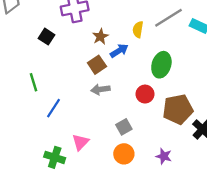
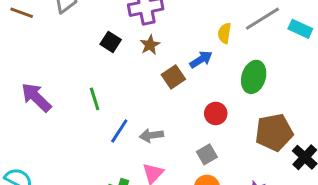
brown star: (100, 37) -> (150, 45), moved
gray arrow: (100, 89) -> (151, 135), moved
red circle: (145, 94) -> (216, 113), moved

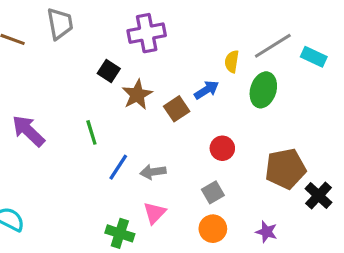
brown star: (150, 45) -> (137, 95), moved, size x1.4
green ellipse: (254, 77) -> (263, 90), moved

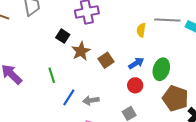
gray line: (273, 46) -> (167, 20), turned 35
blue arrow: (207, 90) -> (136, 63), moved
green ellipse: (263, 90) -> (161, 69), moved
brown pentagon: (285, 169) -> (175, 98), turned 30

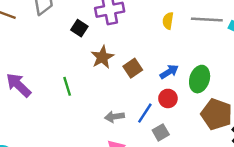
yellow semicircle: (141, 30) -> (168, 21), moved
black square: (63, 36) -> (79, 28), moved
blue line: (69, 97) -> (145, 113), moved

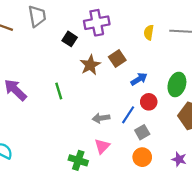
brown square: (133, 68) -> (117, 58), moved
blue arrow: (169, 72) -> (139, 79), moved

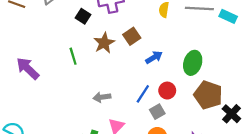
green line: (59, 91) -> (73, 56), moved
red circle: (149, 102) -> (167, 91), moved
gray arrow: (101, 118) -> (102, 97), moved

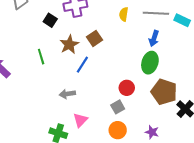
blue arrow: (154, 57) -> (154, 38), moved, turned 140
blue line: (143, 94) -> (82, 65), moved

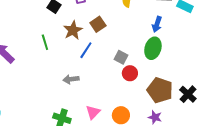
brown pentagon: (164, 92) -> (160, 90), moved
gray square: (118, 107) -> (121, 57), moved, turned -32
pink triangle: (80, 120) -> (93, 112), moved

